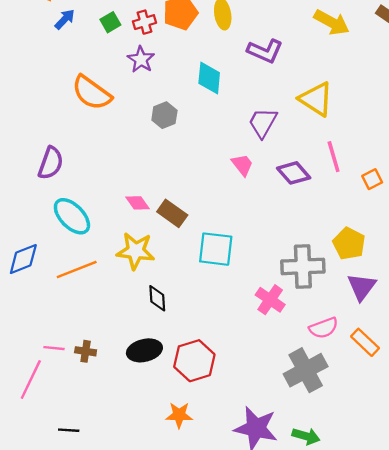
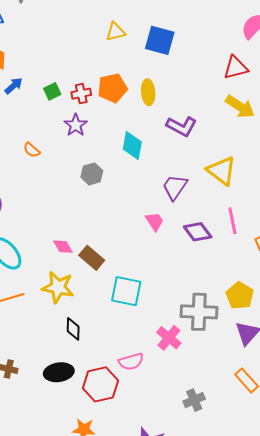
orange semicircle: (92, 93) -> (32, 150), size x0.5
pink semicircle: (324, 328) -> (131, 362), moved
gray cross: (306, 370) -> (194, 400), size x0.6

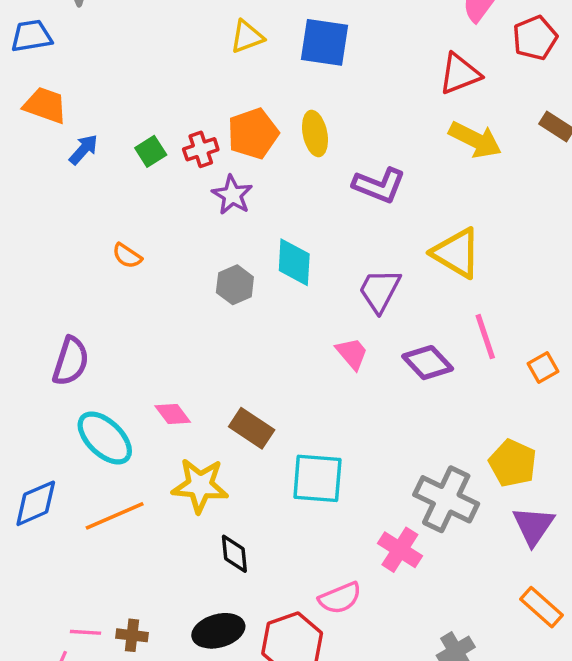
purple star: (76, 125) -> (232, 195), moved
cyan diamond: (132, 145) -> (294, 262), moved
pink diamond: (63, 247) -> (173, 414), moved
gray cross: (199, 312) -> (446, 499), turned 30

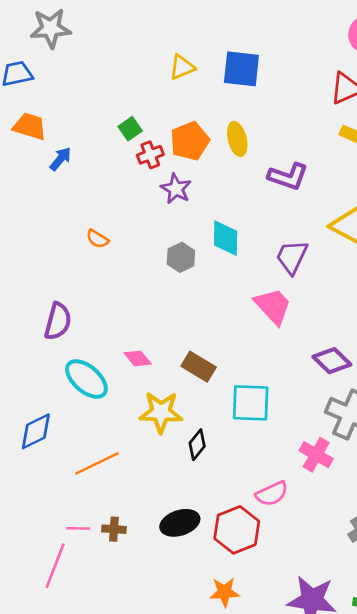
green square: (151, 151) -> (130, 129), moved
pink trapezoid: (352, 354) -> (273, 306), size x1.5
purple diamond: (428, 363) -> (332, 361), moved
orange line: (115, 516) -> (97, 463), moved
black diamond: (234, 554) -> (197, 445), moved, turned 48

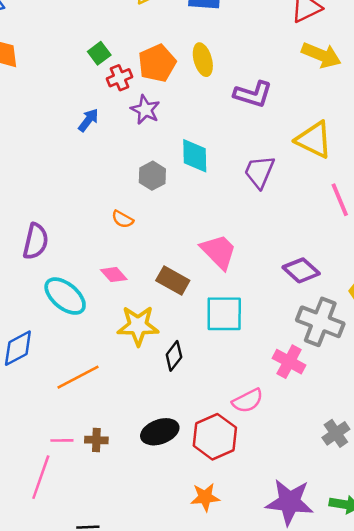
blue arrow: (61, 159) -> (88, 120), moved
orange semicircle: (97, 239) -> (123, 219), moved
pink trapezoid: (273, 306) -> (219, 252), moved

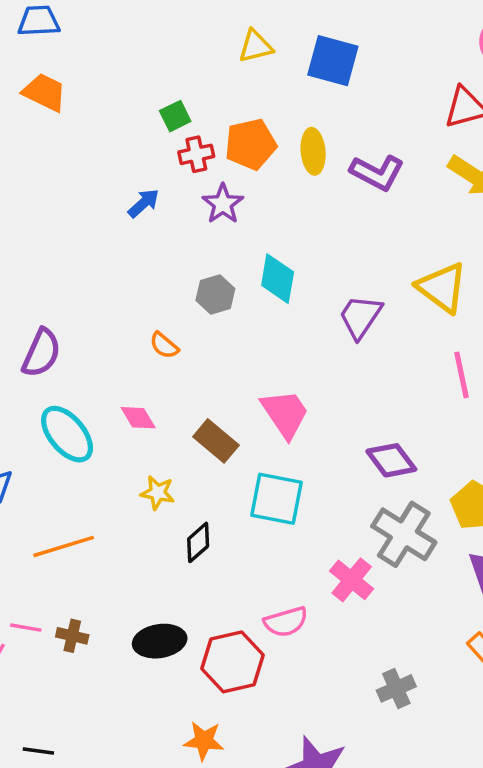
purple L-shape: (253, 94) -> (377, 173), moved
yellow star: (138, 326) -> (158, 493), size x0.6

